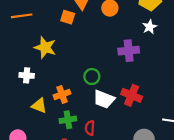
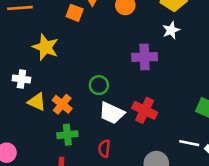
orange cross: (62, 94) -> (62, 104), turned -35
yellow triangle: (39, 106) -> (37, 102), moved
red semicircle: (90, 128) -> (104, 149), moved

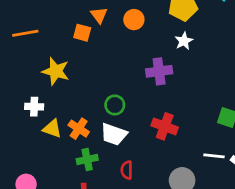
white trapezoid: (112, 113) -> (114, 134), moved

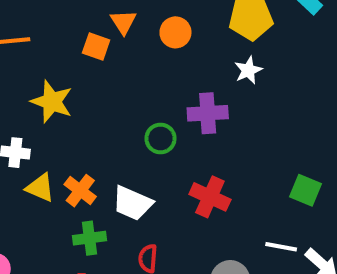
green circle: (115, 105) -> (160, 138), moved

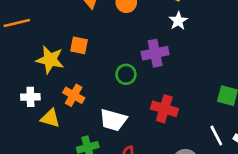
orange square: (96, 47) -> (79, 45), moved
orange cross: (80, 191) -> (74, 95), moved
white line: (281, 247) -> (216, 136), turned 60

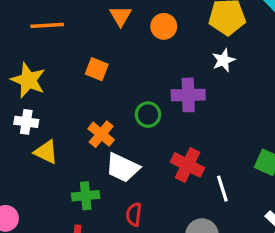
orange line: (17, 23) -> (47, 25), moved
yellow star: (50, 60) -> (28, 80), moved
orange cross: (74, 95) -> (101, 134), moved
white line: (216, 136) -> (222, 189), moved

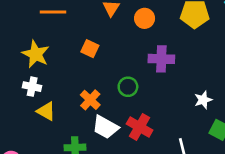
white star: (223, 60) -> (203, 100), moved
purple cross: (188, 95) -> (161, 59), moved
red cross: (188, 165) -> (140, 127), moved

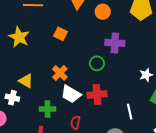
white cross: (32, 87) -> (12, 98), moved
green circle: (128, 87) -> (97, 63), moved
red cross: (140, 127) -> (97, 94), turned -36

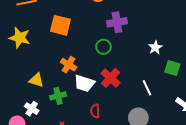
orange square: (60, 34) -> (60, 25), size x1.5
red cross: (97, 94) -> (111, 78), turned -30
white cross: (12, 98) -> (32, 109), moved, turned 32
green cross: (47, 109) -> (58, 96), moved

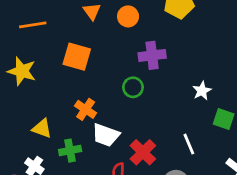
red cross: (111, 78) -> (143, 152), moved

